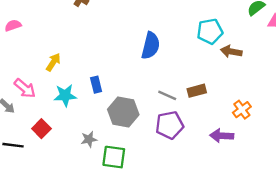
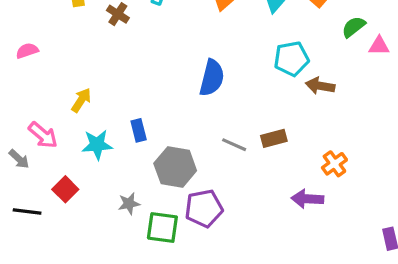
purple pentagon: (170, 125) -> (204, 208), moved

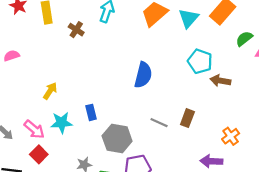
cyan pentagon: (291, 59) -> (200, 61), turned 30
pink arrow: (43, 135) -> (34, 129), moved
brown rectangle: (274, 138) -> (187, 118), turned -54

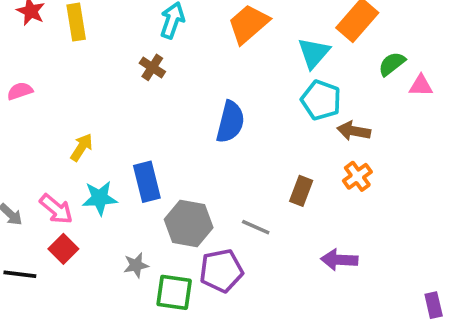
cyan triangle: (189, 18) -> (314, 53), moved
brown cross: (76, 30) -> (152, 67), moved
blue rectangle: (91, 112) -> (147, 182), size x1.5
gray line: (159, 123) -> (256, 227), moved
orange cross: (231, 136) -> (357, 176), moved

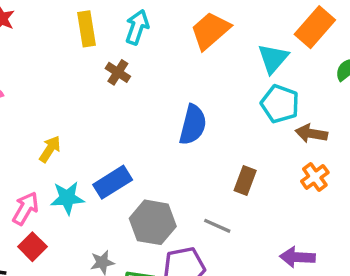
yellow rectangle: (76, 22) -> (87, 29), moved
blue rectangle: (147, 182) -> (113, 182), turned 72
brown rectangle: (301, 191) -> (245, 180), moved
pink arrow: (56, 209) -> (26, 208), turned -100

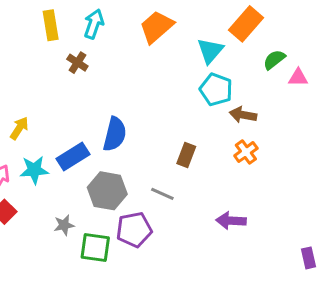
blue semicircle: (193, 125) -> (115, 134), moved

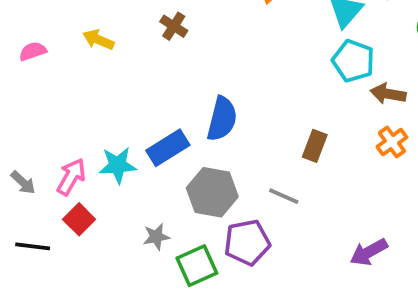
yellow arrow: (19, 128) -> (98, 40), moved, turned -100
purple arrow: (231, 221) -> (369, 252), moved, turned -32
green square: (95, 247) -> (197, 266), turned -32

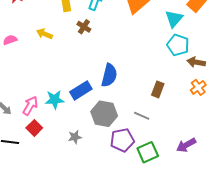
green square: (197, 266) -> (148, 152), moved

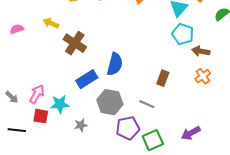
brown cross: (84, 27) -> (75, 43), moved, size x1.6
cyan star: (55, 100) -> (60, 104), moved
red square: (34, 128) -> (41, 116), turned -35

